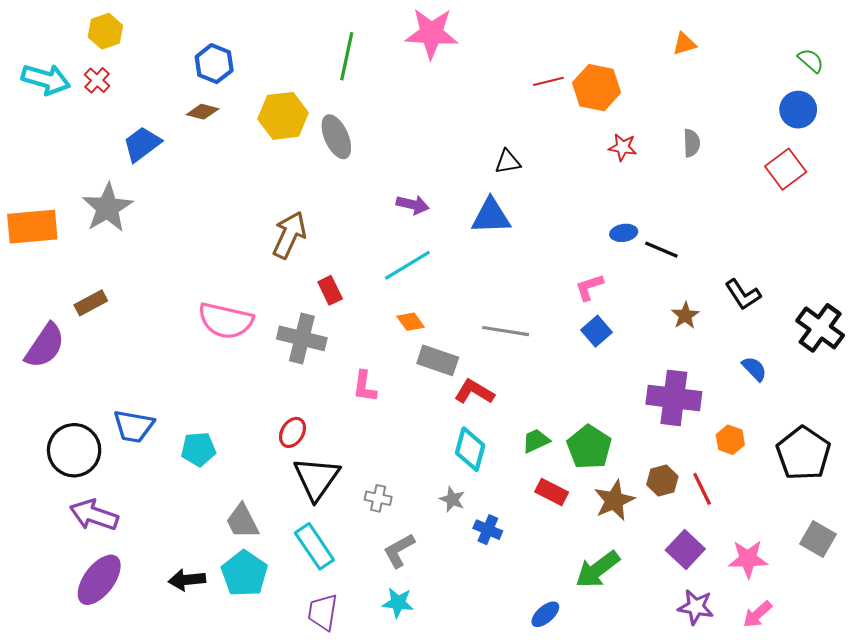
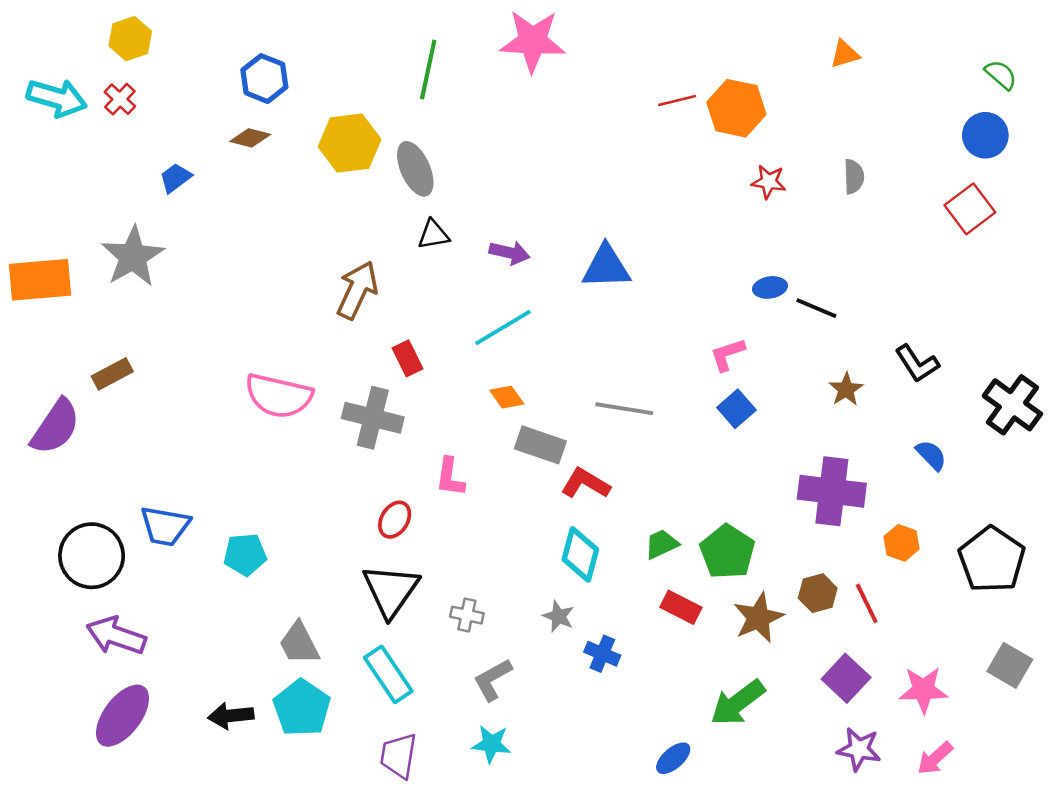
blue trapezoid: (142, 144) -> (175, 178), size x0.7
black triangle: (508, 162) -> (433, 235), moved
red ellipse: (292, 432) -> (395, 520), moved

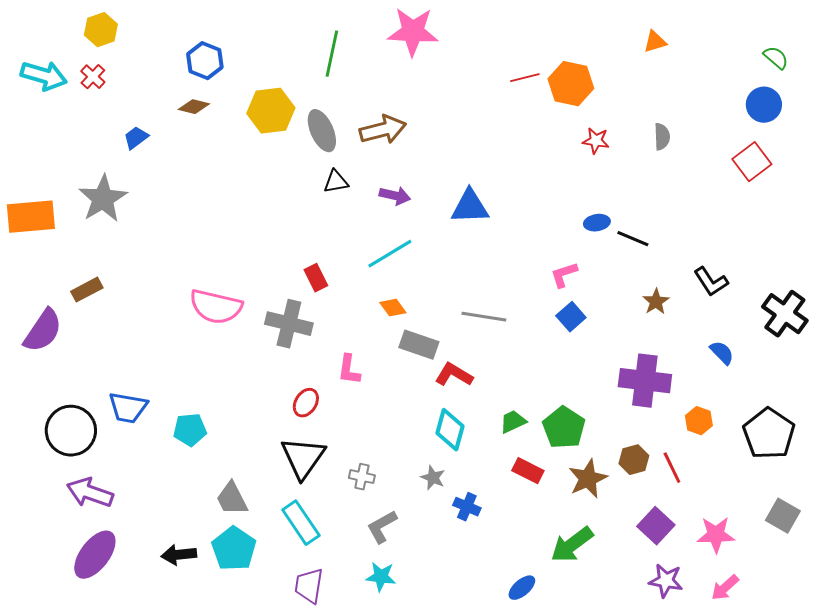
brown arrow: (357, 290) -> (383, 130), moved, turned 51

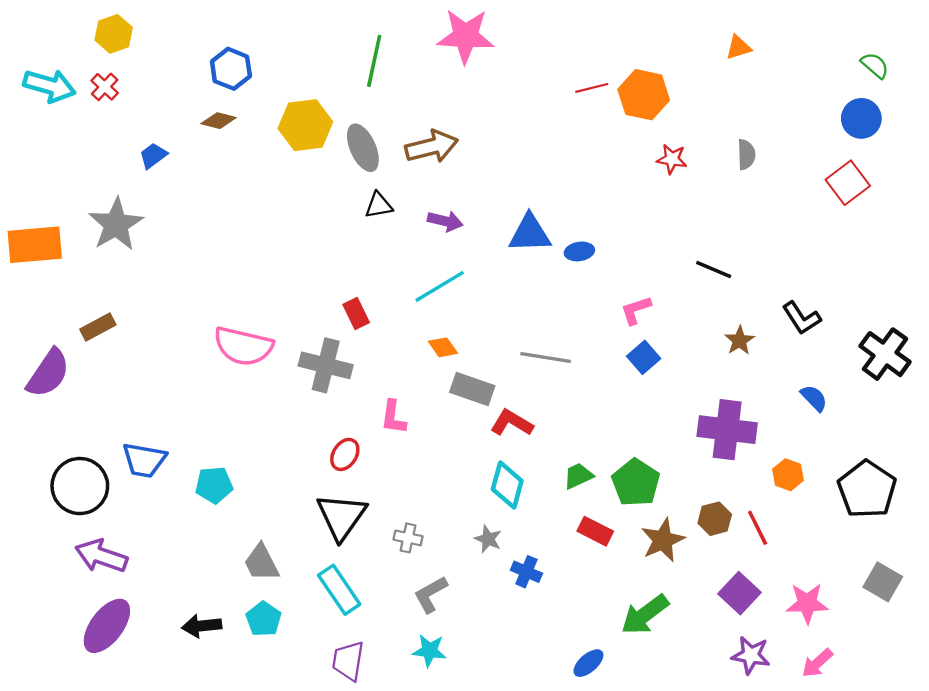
blue ellipse: (597, 223) -> (579, 251), moved
cyan pentagon: (234, 549) -> (264, 619), size x0.7

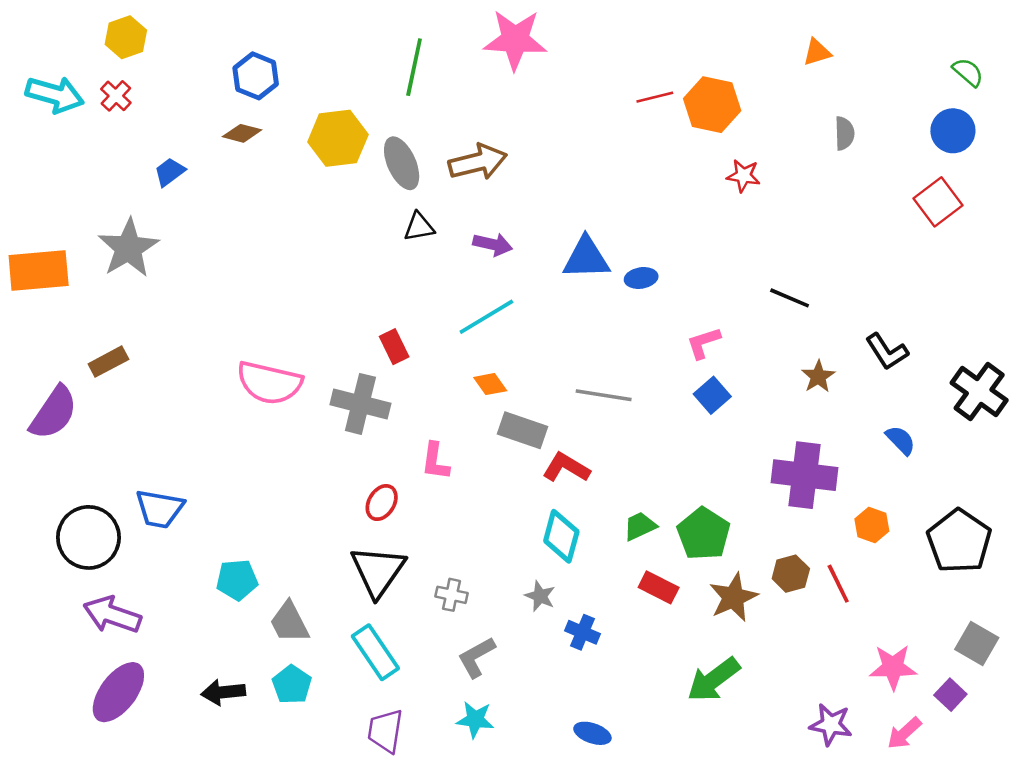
gray semicircle: (746, 154) -> (844, 133), moved
cyan pentagon: (214, 485) -> (237, 580), moved
purple square: (740, 593) -> (950, 695), moved, size x0.7
blue ellipse: (588, 663) -> (592, 733), moved, turned 60

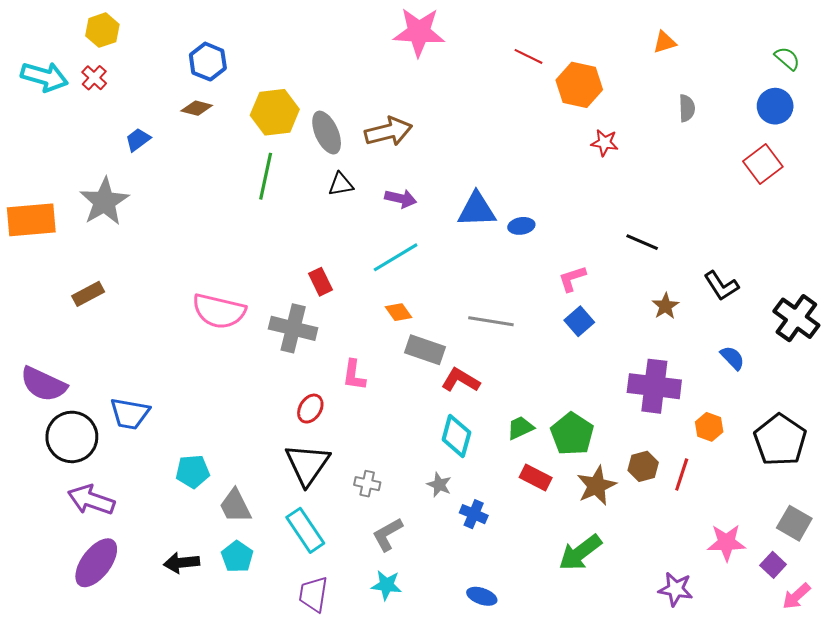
green line: (414, 67) -> (266, 176), moved
red line: (655, 97) -> (528, 56), moved, turned 40
purple semicircle: (54, 413) -> (43, 384), moved, turned 81
red line: (838, 584) -> (682, 474), turned 44
pink arrow: (904, 733) -> (796, 596), moved

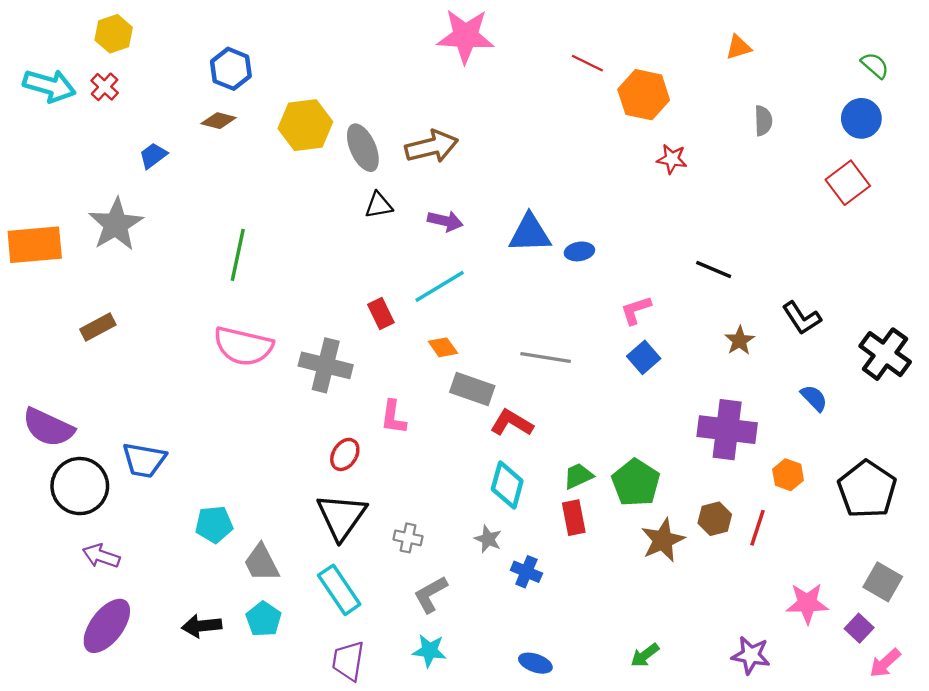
green line: (266, 176) -> (238, 255), moved
red rectangle: (320, 282) -> (381, 313), moved
red rectangle: (536, 478) -> (574, 518), moved, turned 52
purple arrow: (91, 500) -> (101, 556), size x0.7
green arrow: (580, 553) -> (645, 655), moved, size x0.6

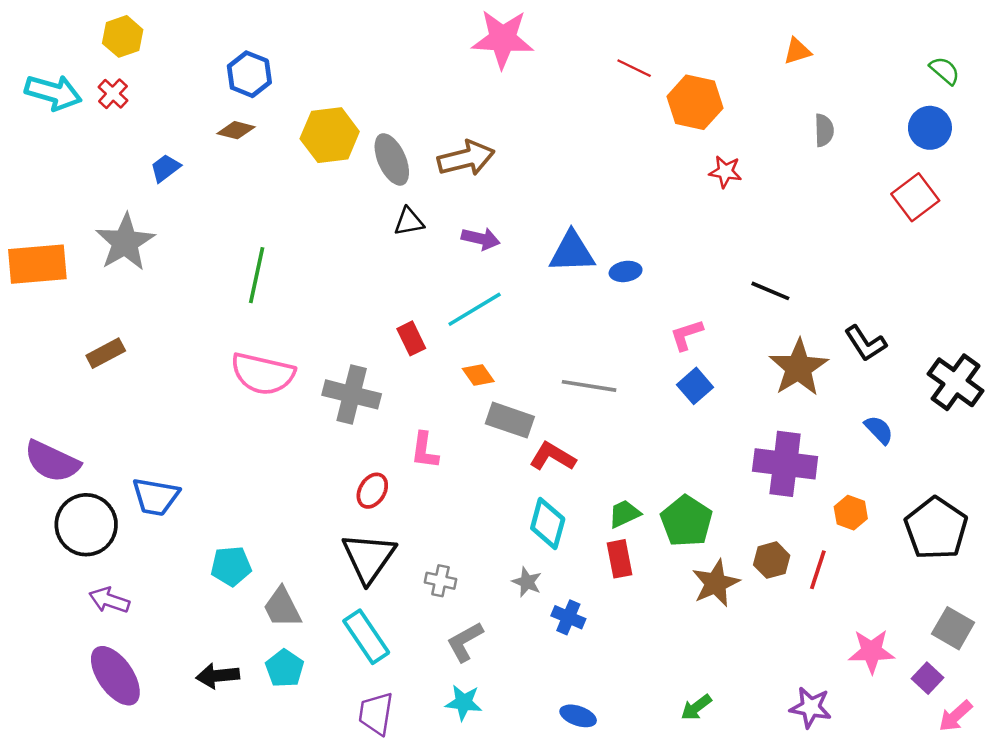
brown star: (740, 341) -> (798, 368), size x1.8
purple ellipse: (107, 626) -> (115, 676), turned -72

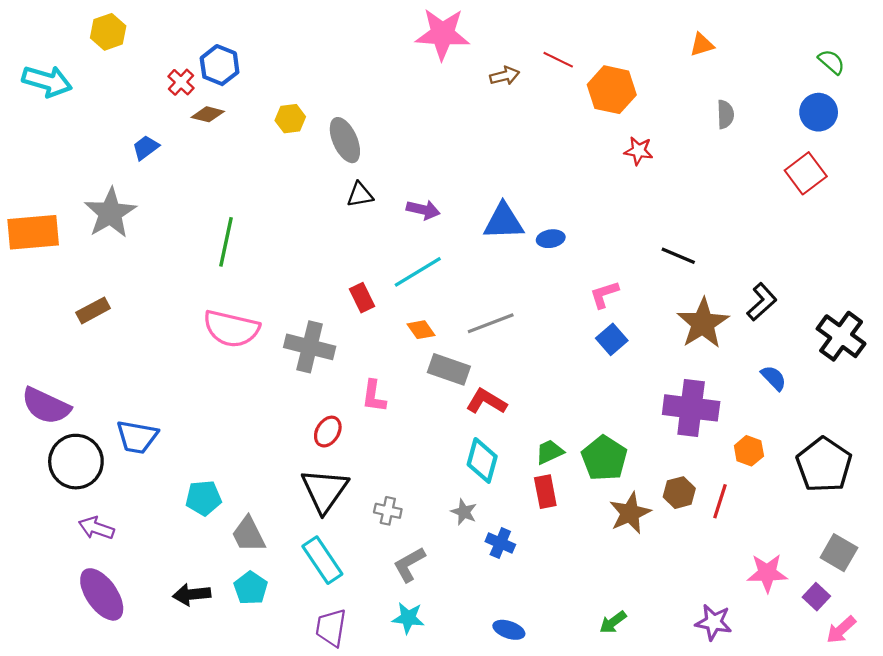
red cross: (113, 94) -> (181, 82), moved
yellow hexagon: (330, 135) -> (290, 119), size x0.6
brown arrow: (466, 158) -> (505, 76), moved, size x0.6
black L-shape: (865, 343) -> (762, 302), turned -99
gray line: (589, 386) -> (491, 323), moved, turned -30

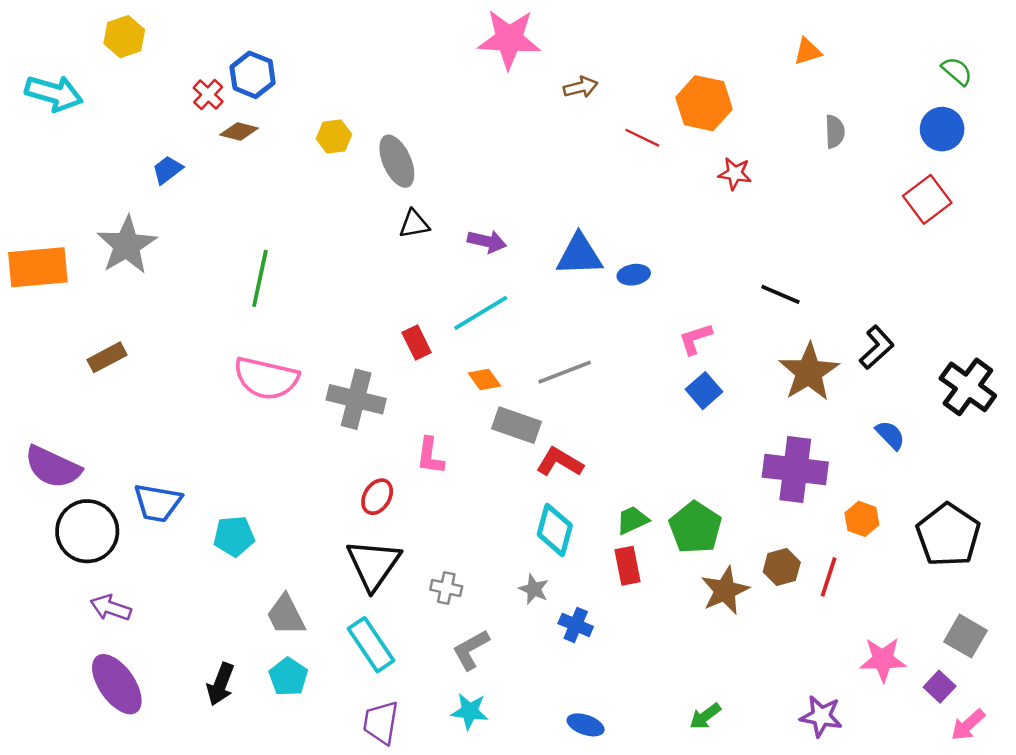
red line: (558, 60) -> (642, 138), moved
cyan pentagon: (203, 498) -> (234, 536), moved
black arrow: (192, 594) -> (220, 684), turned -63

